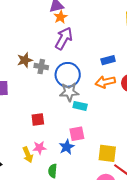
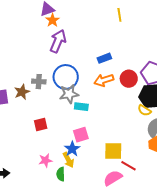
brown star: (25, 60) -> (22, 92), moved
gray cross: (41, 67) -> (39, 82), moved
pink star: (39, 148) -> (45, 160), moved
yellow arrow: (28, 155) -> (68, 160), moved

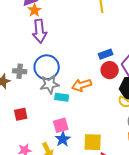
purple arrow: (58, 41) -> (40, 31), turned 150
blue rectangle: (104, 58) -> (106, 54), moved
orange arrow: (104, 80) -> (82, 85), moved
blue star: (72, 149) -> (63, 139), moved

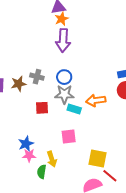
blue circle: (47, 67) -> (64, 77), size x0.6
red square: (21, 114) -> (42, 108), moved
blue star: (63, 139) -> (26, 144), moved

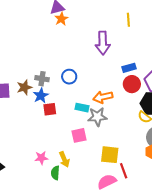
purple arrow: (63, 40) -> (103, 43), moved
gray star: (64, 94) -> (97, 117), moved
blue star: (26, 144) -> (41, 96), moved
red line: (110, 176) -> (124, 171), turned 35

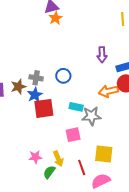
purple arrow: (103, 43) -> (102, 55), moved, size x0.7
orange arrow: (103, 97) -> (108, 91), moved
red square: (50, 109) -> (44, 108), size x1.5
red line: (124, 171) -> (82, 167), moved
green semicircle: (55, 173) -> (49, 172), turned 32

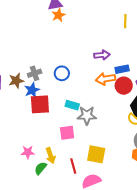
purple arrow: (102, 55) -> (102, 55), turned -98
gray cross: (36, 78) -> (35, 73), turned -32
orange arrow: (108, 91) -> (105, 79), moved

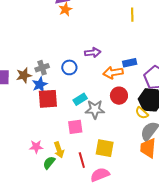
purple arrow: (102, 55) -> (93, 53), moved
red circle: (124, 86) -> (119, 96), moved
cyan rectangle: (72, 105) -> (80, 99), turned -48

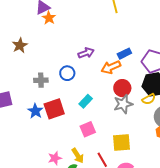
gray cross: (42, 68) -> (41, 80), turned 32
brown star: (24, 75) -> (20, 45), moved
blue star: (40, 85) -> (35, 111), moved
gray star: (95, 109) -> (123, 104), moved
yellow semicircle: (142, 113) -> (149, 99), turned -56

